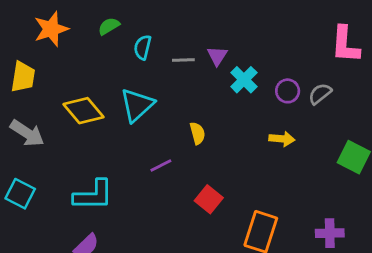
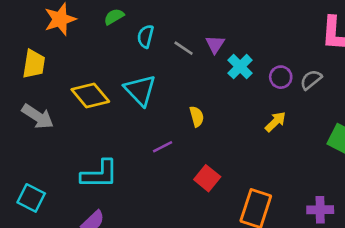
gray line: (183, 60) -> (184, 48), turned 36
cyan triangle: (137, 105) -> (140, 90), turned -32
yellow arrow: (282, 139) -> (275, 122), turned -50
cyan square: (20, 194) -> (31, 198), moved

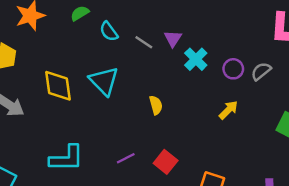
cyan semicircle: (145, 36) -> (109, 31), turned -50
yellow diamond: (90, 95) -> (58, 86), turned 32
purple line: (163, 147) -> (126, 158), moved

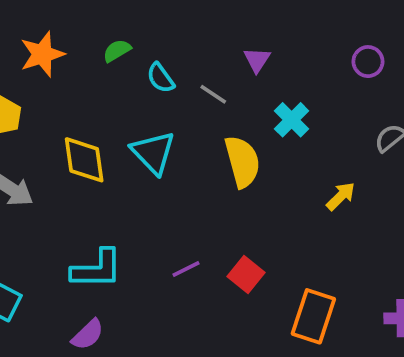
purple triangle: (173, 39) -> (257, 60), moved
purple circle: (233, 69) -> (368, 62), moved
yellow semicircle: (156, 105) -> (242, 162), moved, size x1.8

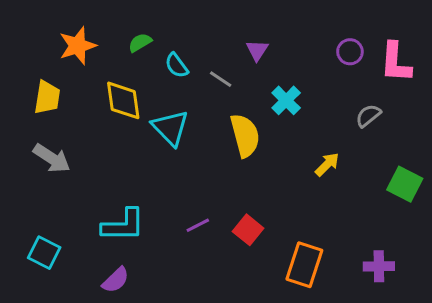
yellow diamond: (84, 160) -> (123, 100), moved

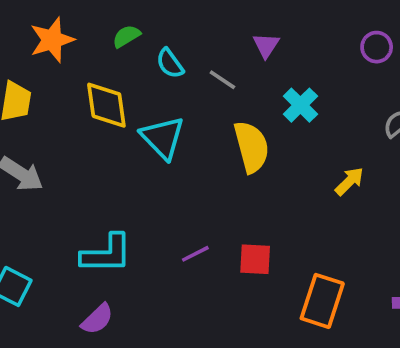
red square: (248, 230) -> (255, 259), turned -36

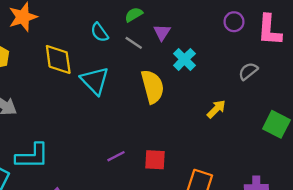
green semicircle: (126, 36) -> (134, 15), moved
purple triangle: (266, 45) -> (162, 32), moved
cyan L-shape: (106, 254) -> (32, 156), moved

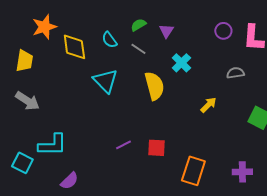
purple triangle: (162, 32) -> (166, 31), moved
yellow diamond: (58, 59) -> (74, 47), moved
gray semicircle: (248, 71) -> (235, 73), turned 30

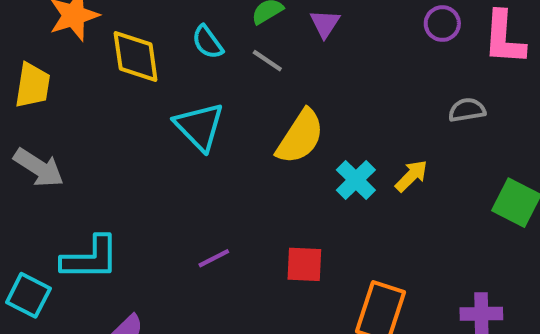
cyan cross: (181, 63) -> (356, 180), moved
yellow semicircle: (154, 86) -> (300, 137), turned 48
purple line: (123, 145) -> (214, 258), moved

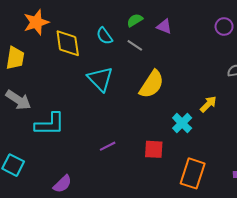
purple triangle: (325, 24) -> (164, 27), turned -42
cyan cross: (356, 180) -> (182, 123), moved
cyan L-shape: (90, 258) -> (50, 124), moved

